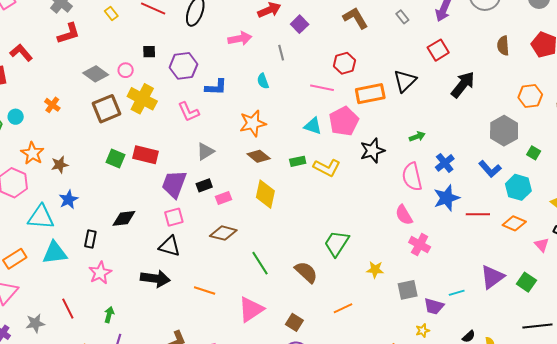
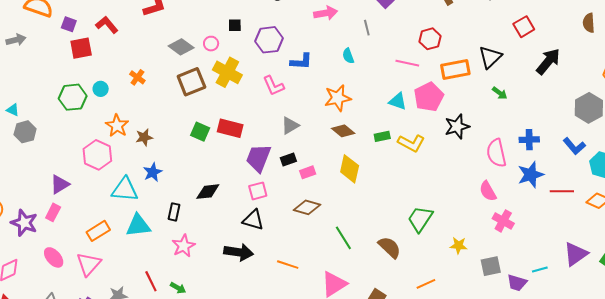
green arrow: (417, 137) -> (500, 93), moved, turned 56
blue cross: (445, 163) -> (529, 140), turned 36
green arrow: (109, 315) -> (178, 288), moved, turned 105

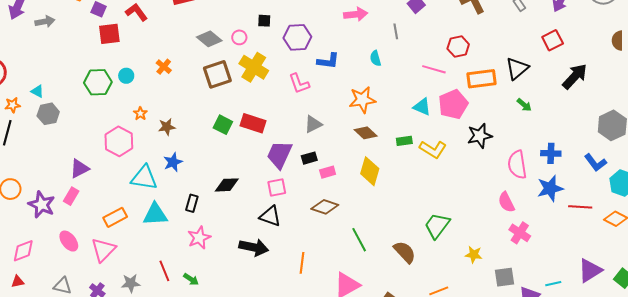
orange star: (117, 126) -> (140, 114), size x0.6
orange line: (288, 265) -> (302, 263), turned 75

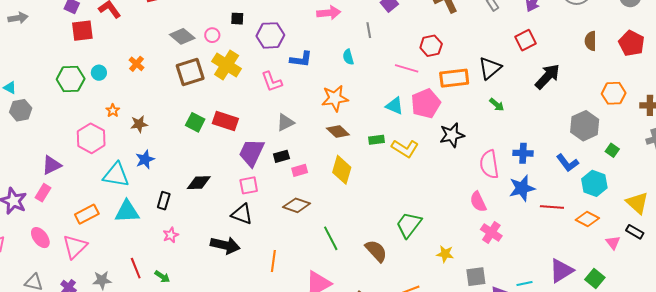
pink star: (199, 238) -> (171, 235), size x0.7

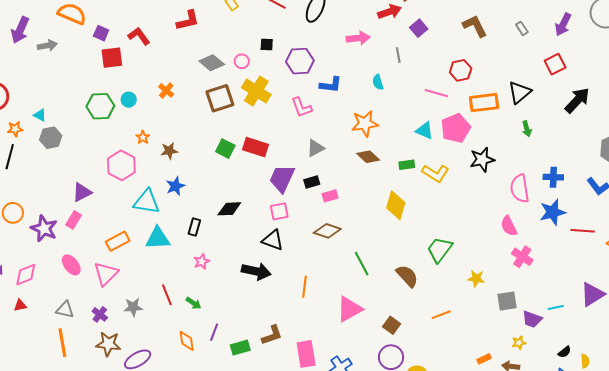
green arrow: (497, 105) -> (527, 129), turned 35
yellow diamond: (342, 170) -> (396, 205), moved

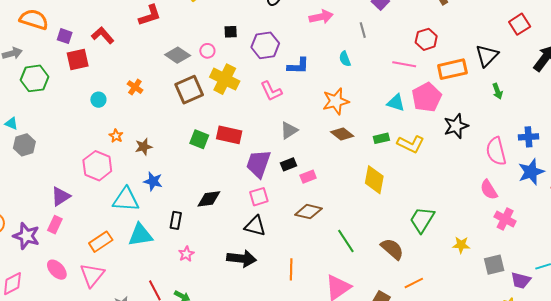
green hexagon: (100, 106) -> (34, 78), moved
blue star: (175, 186) -> (153, 181), turned -30
orange line: (441, 315) -> (414, 283), moved

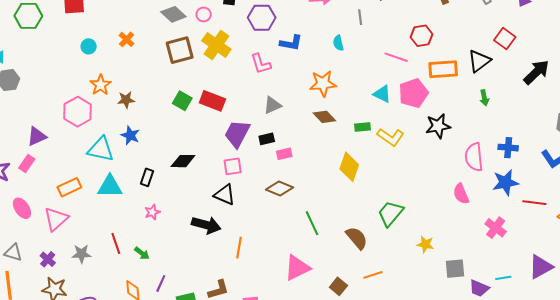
red square: (520, 24) -> (505, 39), moved, turned -30
orange star: (116, 136) -> (101, 85), size x1.5
pink cross: (505, 219) -> (496, 228), moved
orange line: (291, 269) -> (239, 248), moved

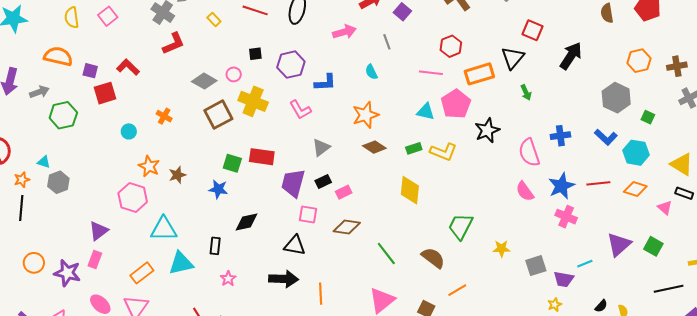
blue star: (130, 135) -> (218, 189), moved
pink square: (233, 166) -> (308, 215), moved, turned 30
blue star: (505, 182) -> (561, 186), moved

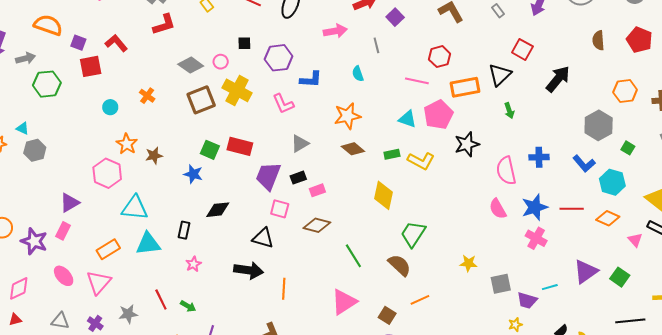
green trapezoid: (461, 226) -> (413, 234), moved

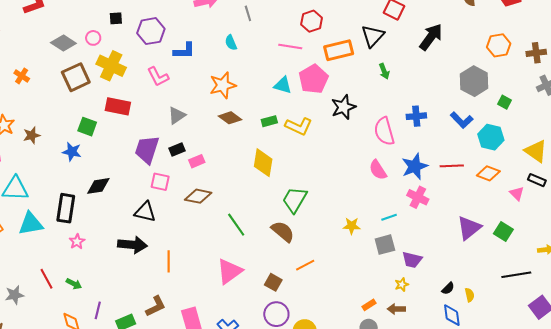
red rectangle: (240, 146) -> (118, 106), moved
black rectangle: (184, 230) -> (66, 208), size x1.6
cyan line: (550, 287) -> (389, 217), moved

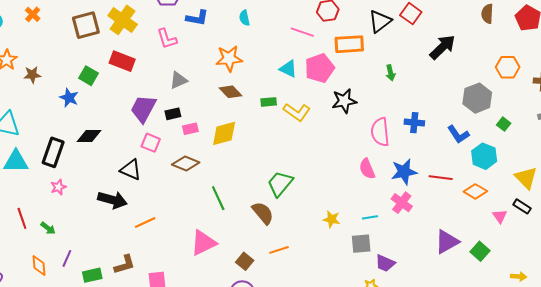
black triangle: (373, 36) -> (380, 21), moved
yellow diamond: (263, 163) -> (224, 133), moved, turned 56
orange line: (169, 261) -> (145, 223), turned 55

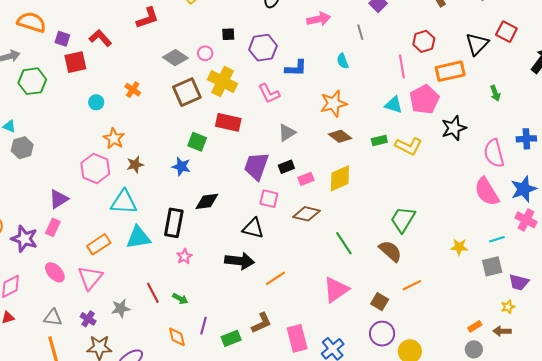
pink line: (302, 32) -> (402, 66), turned 70
brown star: (32, 75) -> (135, 165), moved
pink semicircle: (367, 169) -> (487, 192), size x1.4

